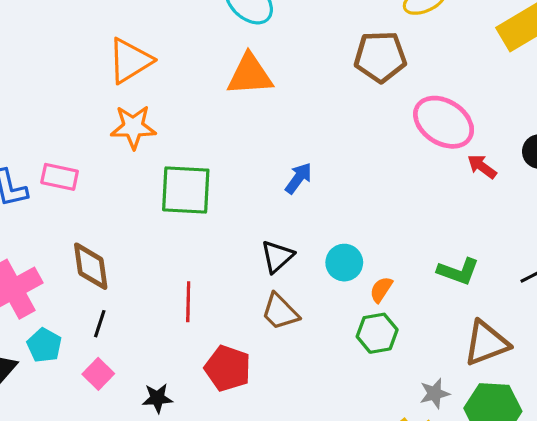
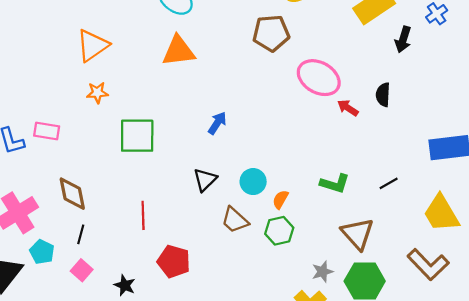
orange star: (133, 127) -> (97, 93), size x0.7
brown trapezoid: (280, 312) -> (235, 220), moved
brown triangle: (486, 343) -> (358, 234), turned -48
black star: (157, 398) -> (125, 285), turned 30

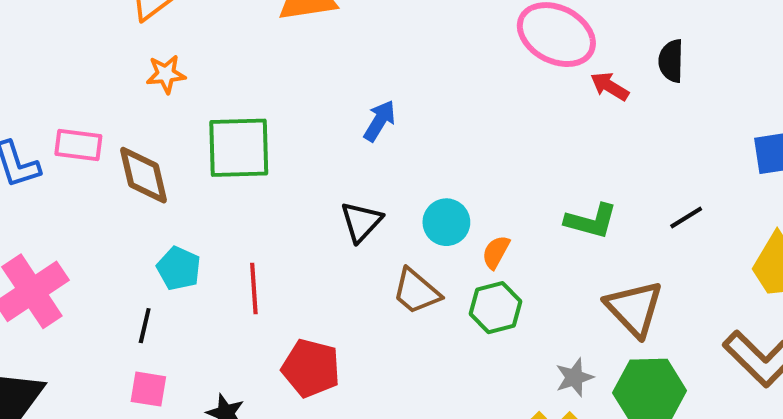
brown diamond: (72, 194) -> (144, 175), moved
cyan pentagon: (42, 252) -> (179, 268), moved
pink square: (82, 270) -> (148, 389), turned -30

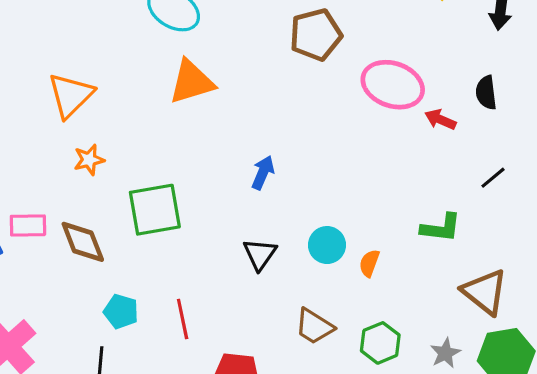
black line: (686, 218) -> (493, 178), moved
brown trapezoid: (416, 291) -> (314, 326), moved
green hexagon: (496, 308) -> (380, 343), moved

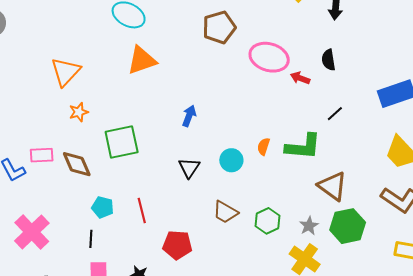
green L-shape: (441, 228) -> (303, 147), size x1.4
orange semicircle: (369, 263) -> (264, 146), moved

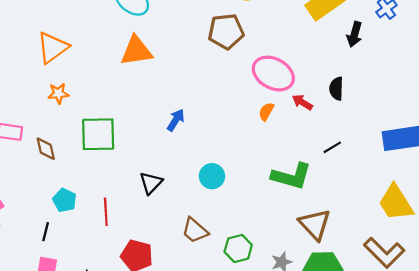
orange semicircle: (264, 146) -> (266, 112), moved
brown diamond: (77, 164) -> (46, 149), size x0.7
black triangle: (189, 168) -> (151, 183), moved

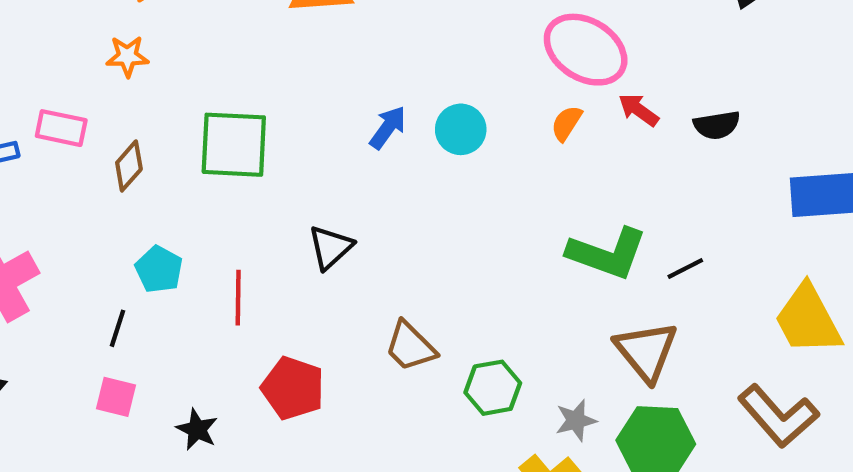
black semicircle: (336, 89) -> (717, 125), moved, turned -105
orange star: (58, 93) -> (127, 56), moved
black line: (332, 147) -> (685, 269), moved
brown diamond: (46, 149) -> (129, 166), turned 50
cyan circle: (212, 176) -> (461, 129), moved

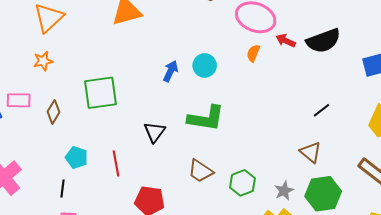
black semicircle: (717, 125) -> (323, 41), size x1.6
green L-shape: (607, 253) -> (206, 118), moved
brown triangle: (646, 351) -> (311, 152), size x0.7

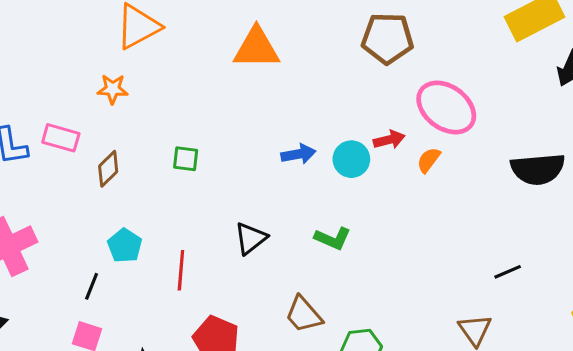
red arrow: (286, 41) -> (389, 140), moved, turned 126
blue arrow: (171, 71) -> (298, 154), turned 40
green square: (100, 93) -> (186, 159), size x0.5
green L-shape: (206, 118) -> (333, 238), size x0.6

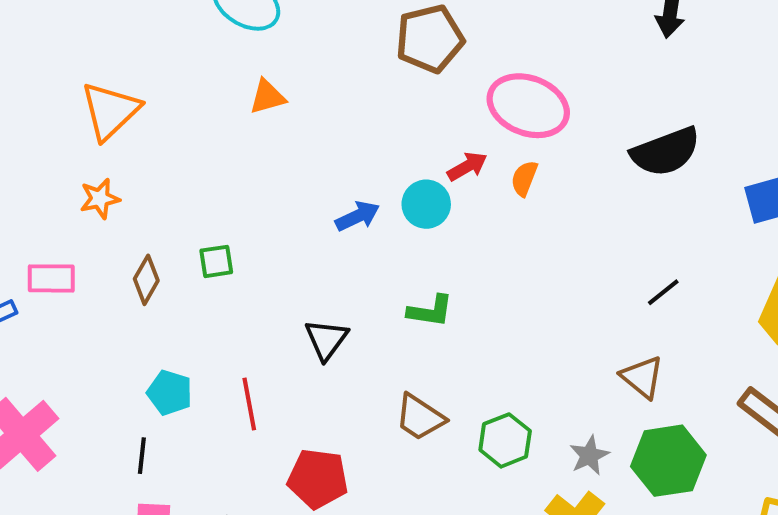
orange triangle: (256, 48) -> (267, 97), size x0.6
brown diamond: (108, 169) -> (146, 280), moved

